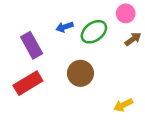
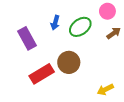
blue arrow: (65, 27) -> (55, 23), turned -56
red rectangle: (28, 83) -> (42, 74), moved

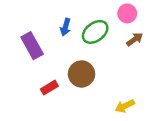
red rectangle: (42, 74) -> (49, 88), size x0.6

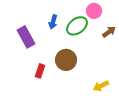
pink circle: (127, 13) -> (94, 11), moved
red rectangle: (49, 88) -> (40, 71), turned -40

